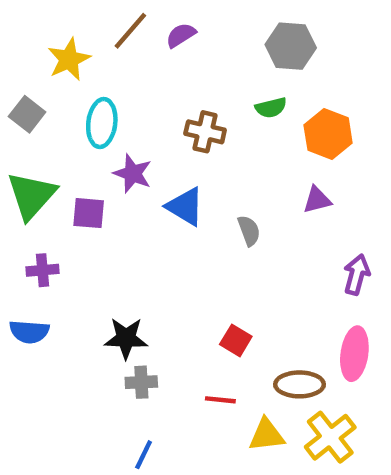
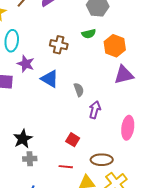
purple triangle: (317, 200) -> (124, 75), moved, size x1.5
purple arrow: (357, 275) -> (95, 110), moved
black star: (126, 338) -> (23, 139), turned -30
pink ellipse: (354, 354) -> (128, 128), moved

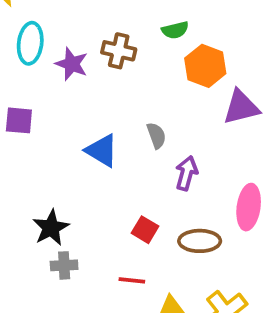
orange hexagon: (115, 46) -> (205, 66), moved
purple star: (26, 64) -> (72, 64), moved
blue triangle: (50, 79) -> (102, 151), moved
brown ellipse: (102, 160) -> (200, 241), moved

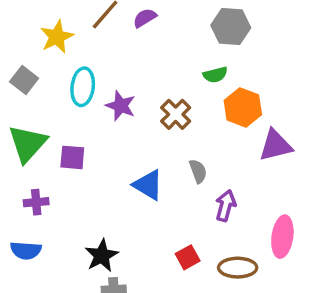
brown cross: (119, 51) -> (176, 114), moved, turned 32
red square: (145, 230) -> (188, 257), turned 30

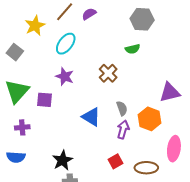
cyan ellipse: (83, 87) -> (66, 44), moved, turned 30
purple star: (121, 106) -> (65, 76), moved
orange hexagon: (243, 107) -> (150, 119), moved
purple arrow: (226, 206) -> (123, 130), moved

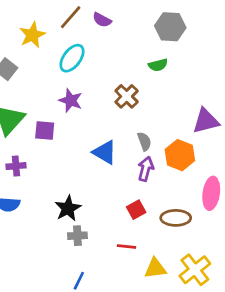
purple semicircle: (89, 14) -> (102, 20), turned -120

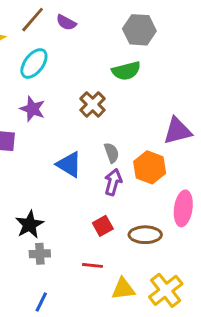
green semicircle: (158, 65) -> (126, 71), size x1.4

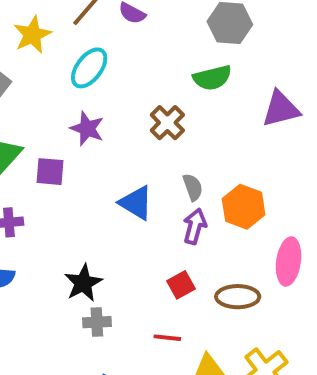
purple triangle: (177, 131) -> (281, 109), moved

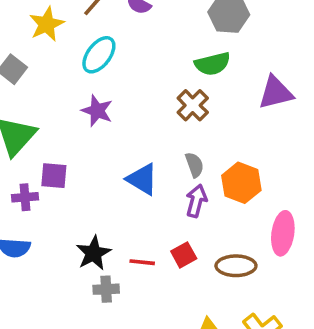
brown cross: (167, 123) -> (193, 105), moved
purple square: (50, 172) -> (54, 176), moved
red line: (167, 338) -> (142, 262), moved

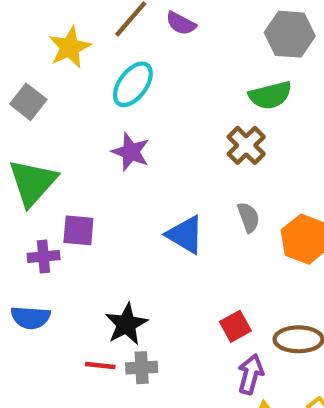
purple arrow: (196, 201) -> (251, 374), moved
red line: (142, 262) -> (100, 365), moved

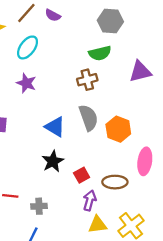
brown cross: (246, 145) -> (87, 80), turned 30
gray semicircle: (248, 217) -> (88, 118), size x1.6
black star: (126, 324) -> (53, 161), moved
gray cross: (142, 368) -> (39, 206), moved

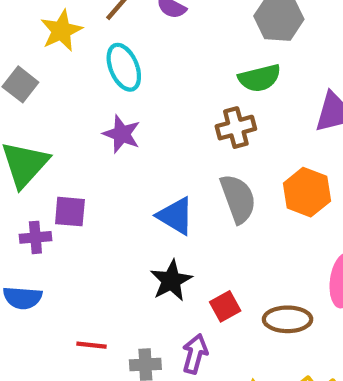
cyan ellipse: (27, 47) -> (124, 67), turned -60
orange hexagon: (118, 129) -> (307, 192), moved
purple arrow: (90, 200) -> (195, 354), moved

